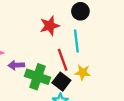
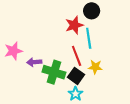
red star: (50, 26) -> (74, 25), moved

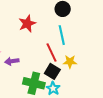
red star: (74, 25) -> (27, 24), moved
green cross: (54, 72) -> (34, 83), moved

